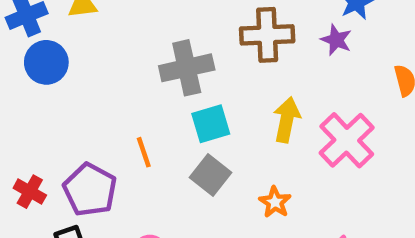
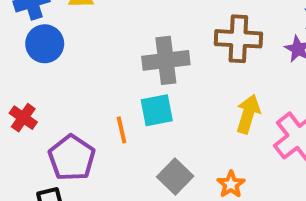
cyan square: (211, 124) -> (157, 110), moved
gray square: (210, 175) -> (175, 177), moved
red cross: (30, 192) -> (23, 118), moved

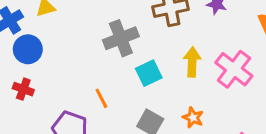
cyan square: (157, 110) -> (149, 73), moved
red cross: (23, 118) -> (23, 89), moved

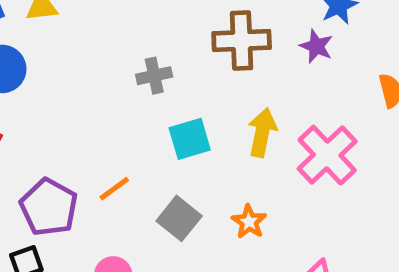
gray cross: (121, 38) -> (154, 76), size x0.6
orange line: (101, 98) -> (114, 189), moved, turned 72

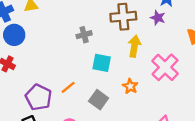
yellow arrow: (262, 133) -> (134, 46), moved
cyan square: (190, 139) -> (102, 63), turned 30
orange star: (249, 222) -> (130, 86), moved

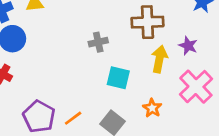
purple star: (158, 18) -> (188, 46), moved
orange line: (68, 87) -> (73, 118), moved

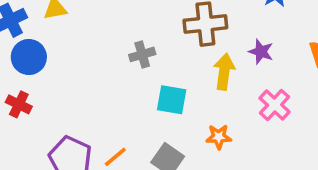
pink cross: (196, 87) -> (275, 105), size x0.7
orange star: (152, 108) -> (219, 137), turned -30

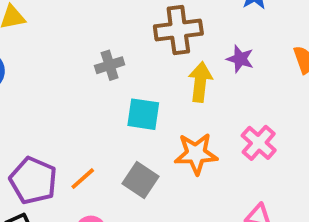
pink cross: (275, 105) -> (259, 143), moved
orange star: (219, 137) -> (196, 154), size x1.5

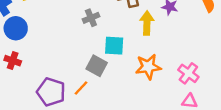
pink cross: (259, 143) -> (188, 73), moved
gray square: (140, 180) -> (97, 66), moved

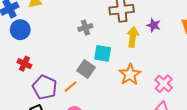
red cross: (13, 61) -> (24, 64), moved
orange star: (148, 67) -> (130, 74), turned -30

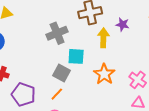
gray cross: (85, 28) -> (57, 33), size x1.5
orange line: (71, 87) -> (57, 94), moved

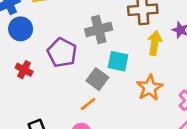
purple pentagon: (23, 94) -> (62, 53), moved

